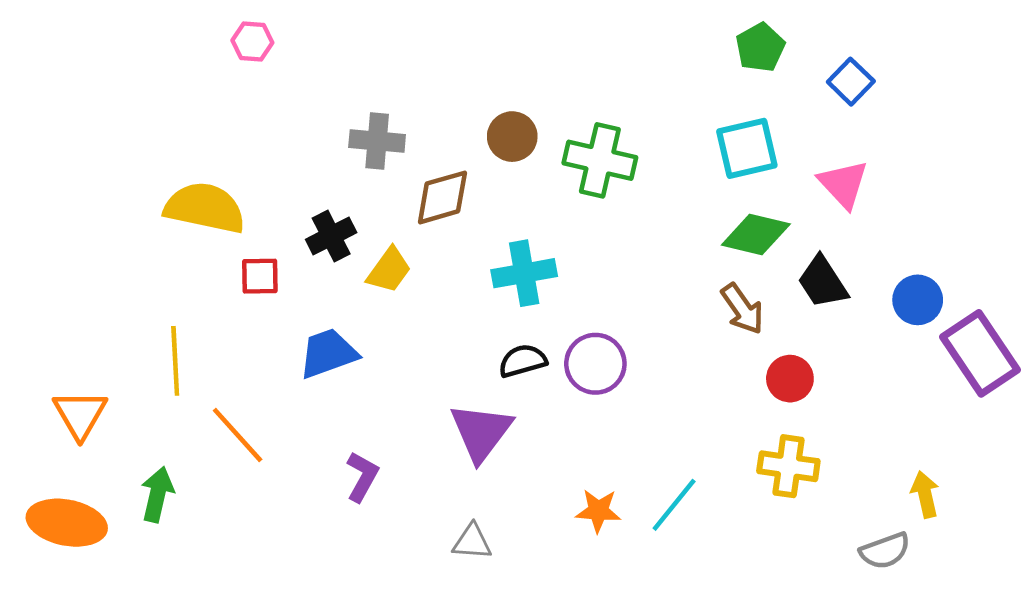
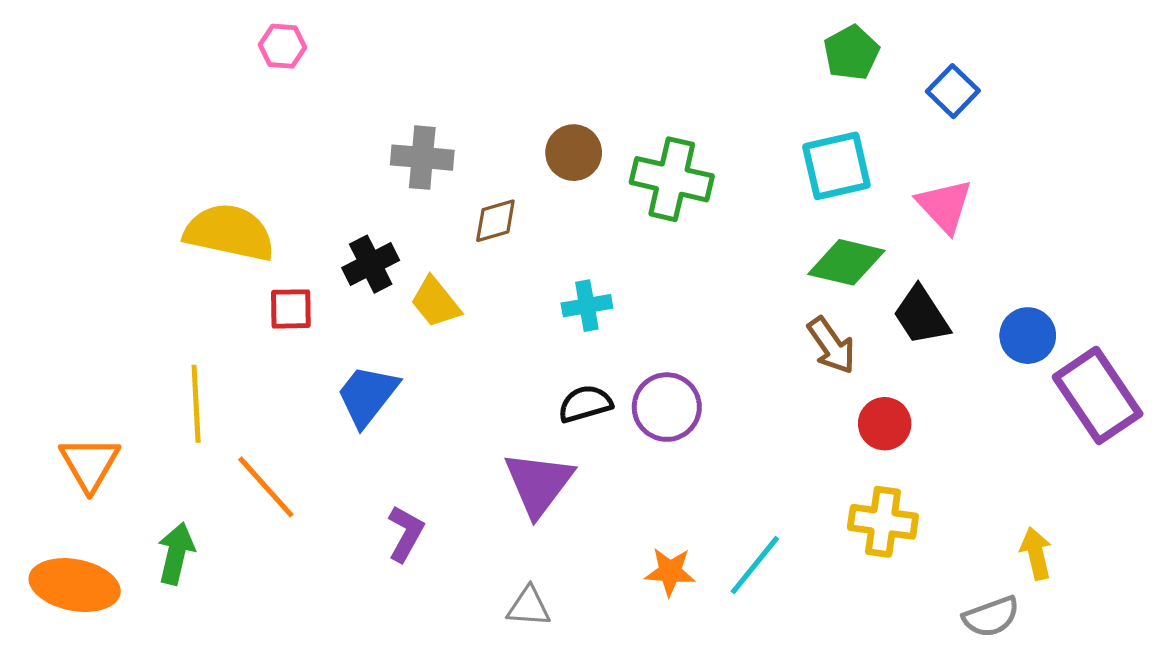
brown diamond: (442, 197) -> (495, 221), size x0.7
yellow trapezoid: (389, 270) -> (436, 302), turned 105
cyan cross: (524, 273) -> (587, 306), size x0.7
blue trapezoid: (328, 353) -> (367, 395), turned -32

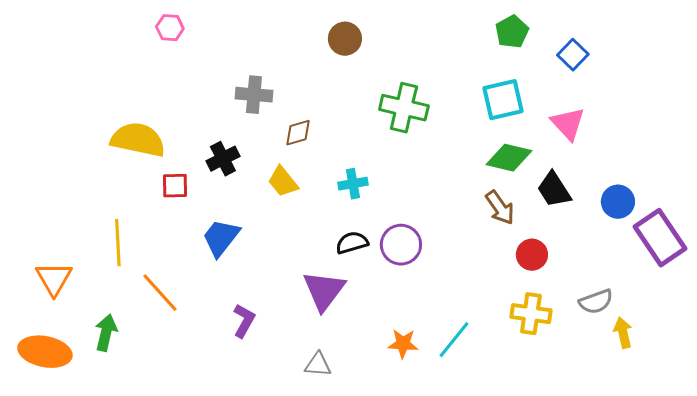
brown circle: (574, 153) -> (345, 39), moved
yellow trapezoid: (436, 302) -> (283, 182), moved
gray semicircle: (991, 617) -> (596, 302), moved

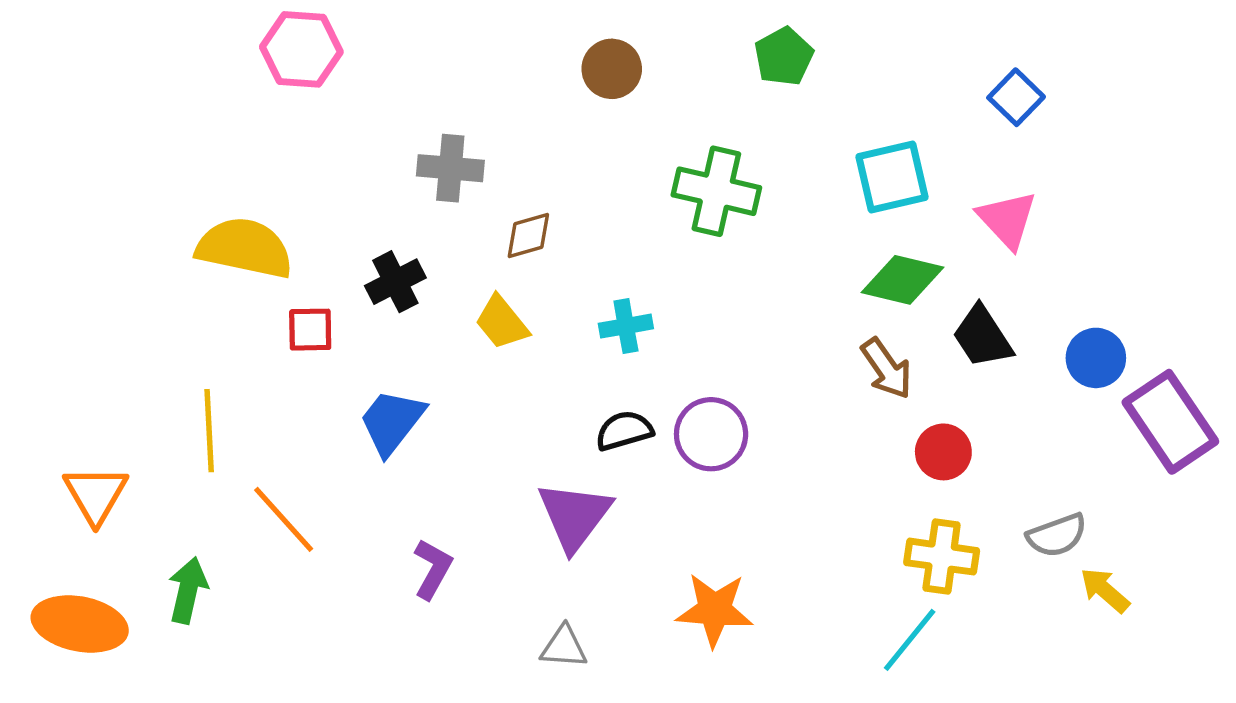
pink hexagon: (170, 28) -> (301, 49), size x1.6
green pentagon: (512, 32) -> (784, 56), moved
yellow arrow: (623, 333) -> (1105, 590), turned -36
cyan line: (454, 340) -> (910, 640), moved
orange star: (403, 344) -> (715, 610), size x1.4

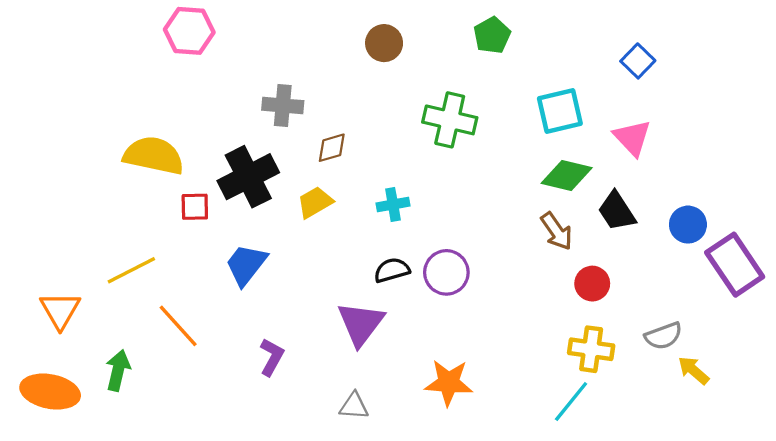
black cross: (395, 282) -> (248, 177), size x1.6
yellow trapezoid: (502, 322) -> (315, 202), turned 99
yellow line: (209, 431) -> (131, 270), turned 66

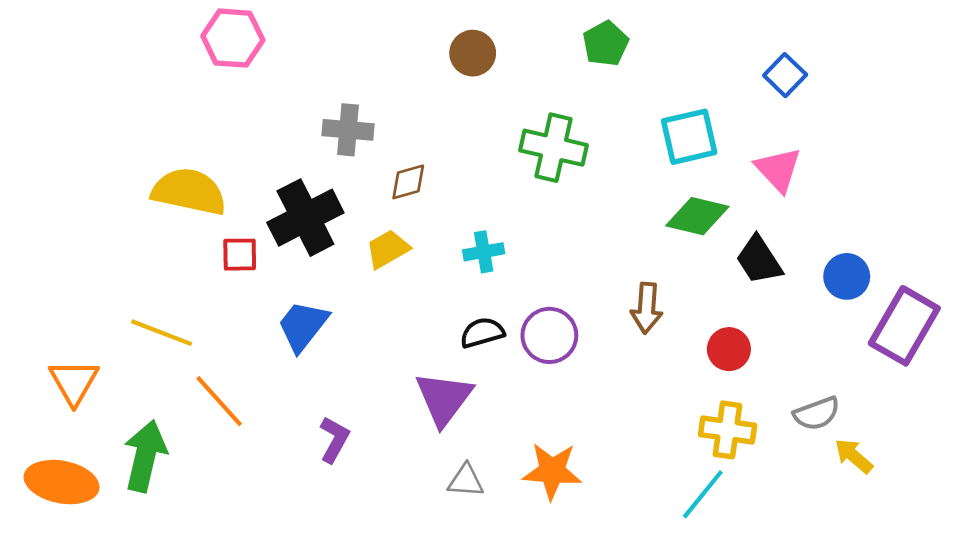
brown arrow: (557, 231) -> (647, 308), moved, turned 39
purple rectangle: (735, 265) -> (904, 326), turned 64
yellow line: (131, 270) -> (162, 333), turned 48
green arrow: (118, 370) -> (145, 456), size x1.4
gray triangle: (354, 406) -> (466, 481), moved

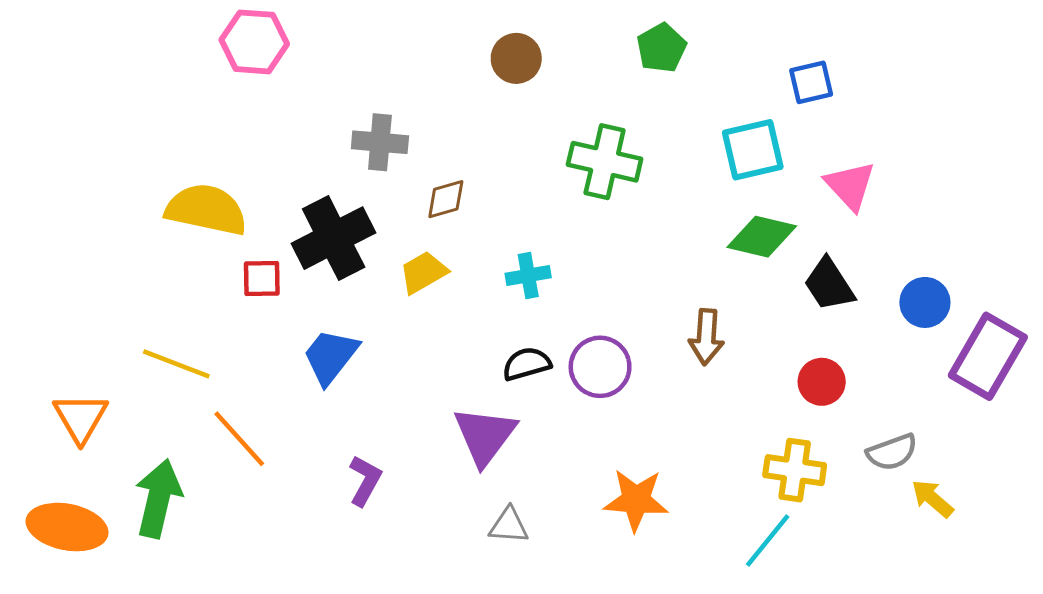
blue square: (785, 75) -> (811, 82), moved, turned 33
red circle: (729, 349) -> (822, 382), moved
orange star: (552, 471) -> (636, 500), moved

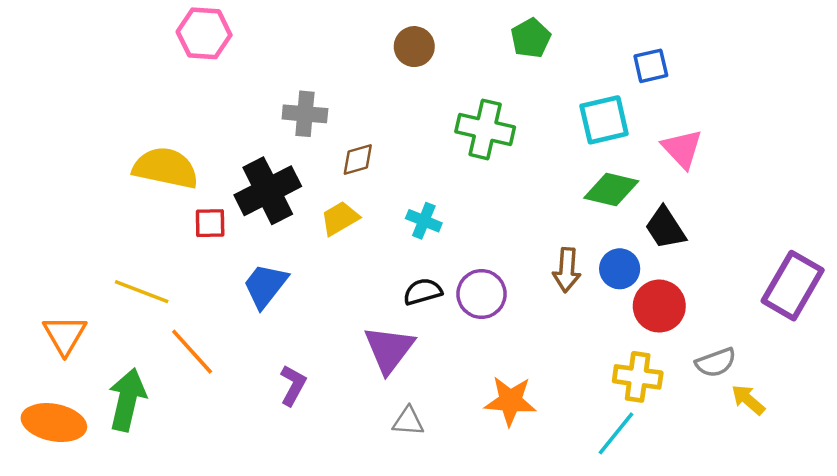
cyan cross: (528, 275) -> (424, 221), turned 32
blue circle: (925, 302) -> (620, 269), moved
red circle: (822, 382) -> (659, 306), size x1.4

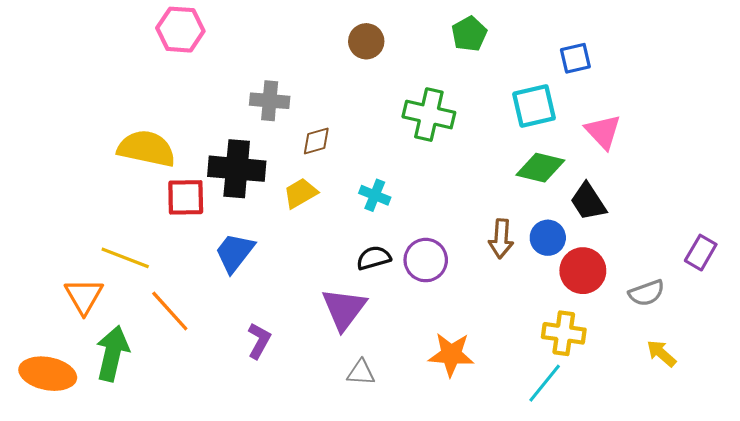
black cross: (268, 191) -> (237, 169), turned 32
red square: (210, 223) -> (186, 197), size x1.4
purple rectangle: (793, 286) -> (701, 253), size x0.6
orange triangle: (65, 335) -> (84, 296), moved
gray semicircle: (716, 362) -> (647, 293), moved

